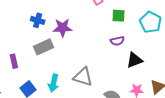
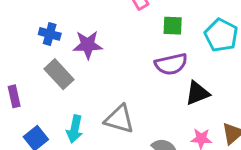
purple semicircle: (117, 41) -> (171, 64), size x1.5
gray rectangle: (44, 47) -> (59, 74), turned 72

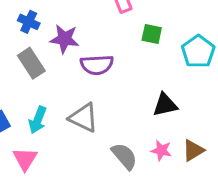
purple semicircle: (171, 64) -> (97, 65), moved

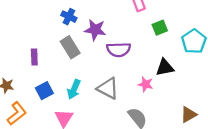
green square: (152, 34) -> (160, 28), turned -35
black triangle: (165, 105) -> (165, 68), moved
pink star: (161, 150) -> (146, 84), moved

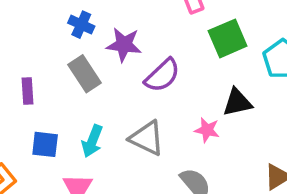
green square: (160, 28) -> (228, 38), size x1.5
purple semicircle: (119, 50) -> (162, 75), turned -40
blue square: (44, 91) -> (45, 144), turned 36

